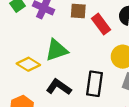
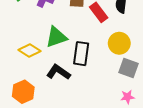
black rectangle: (95, 84) -> (81, 54), moved

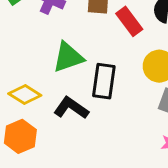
yellow diamond: (30, 50) -> (25, 94), moved

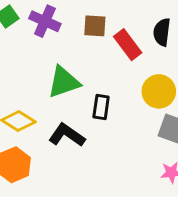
black rectangle: (104, 81) -> (101, 107), size x0.7

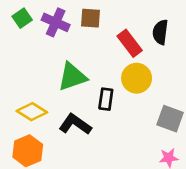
brown square: (95, 26) -> (91, 18), moved
yellow circle: (159, 91) -> (137, 78), moved

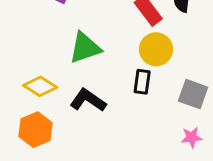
black rectangle: (106, 99) -> (142, 82), moved

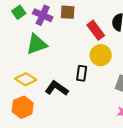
green triangle: (85, 48) -> (37, 44), moved
black rectangle: (142, 82) -> (82, 73), moved

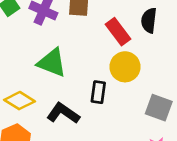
green triangle: (37, 44) -> (52, 63), moved, turned 40

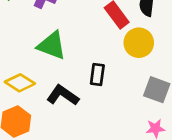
yellow circle: (125, 67) -> (139, 43), moved

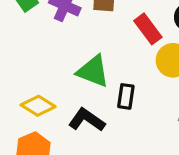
green triangle: (52, 45) -> (93, 71), moved

